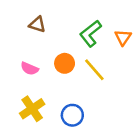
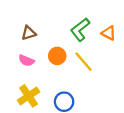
brown triangle: (37, 24) -> (29, 33), moved, turned -35
orange triangle: (123, 37) -> (109, 33), turned -35

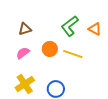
pink semicircle: (26, 60) -> (23, 53), turned 120
yellow line: (84, 62) -> (73, 54), turned -30

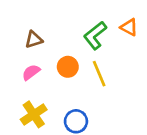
orange triangle: (95, 29) -> (129, 27), moved
yellow line: (73, 54) -> (99, 74), turned 48

